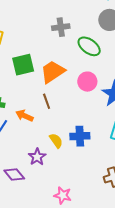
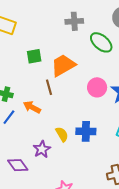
green square: (23, 65) -> (34, 56), size x0.7
pink circle: (87, 82) -> (97, 87), moved
brown line: (47, 101) -> (49, 87), moved

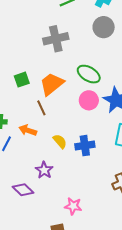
gray cross: (74, 21) -> (56, 39), size x1.4
green ellipse: (101, 42) -> (89, 74), moved
yellow semicircle: (62, 134) -> (60, 141), moved

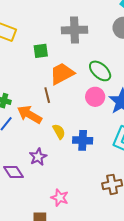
green square: (22, 80) -> (41, 51), moved
orange arrow: (28, 130) -> (30, 115), size x1.4

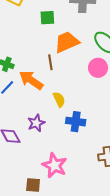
blue cross: (83, 140) -> (76, 122), moved
pink star: (60, 198) -> (54, 165), size x1.4

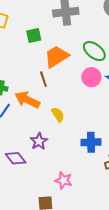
blue cross: (76, 122) -> (91, 142), moved
pink star: (54, 165) -> (64, 180), size x0.7

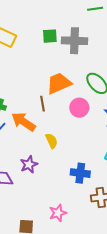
green square: (34, 35) -> (50, 36), moved
pink circle: (91, 77) -> (79, 108), moved
pink star: (64, 180) -> (58, 213), moved, turned 30

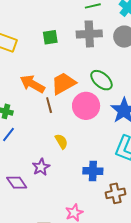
gray cross: (75, 41) -> (89, 34), moved
pink circle: (79, 108) -> (86, 106), size x1.4
orange arrow: (23, 122) -> (32, 84), moved

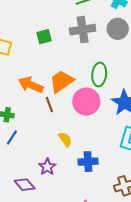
green ellipse: (101, 80) -> (99, 74), turned 60
blue cross: (93, 171) -> (88, 162), moved

